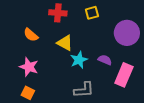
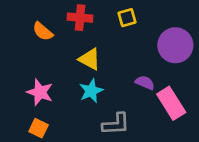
orange semicircle: (31, 35) -> (43, 31), moved
cyan star: (79, 60) -> (91, 91), moved
pink rectangle: (124, 75) -> (171, 103), turned -55

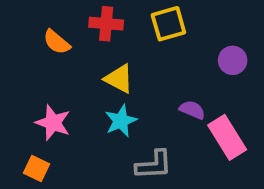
yellow square: (127, 18) -> (168, 24), size x1.4
purple circle: (175, 45) -> (233, 60), size x0.6
orange square: (39, 128) -> (37, 168), moved

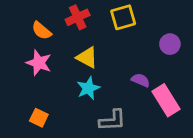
red cross: (106, 24) -> (78, 17), turned -30
pink star: (53, 123) -> (39, 63), moved
orange square: (37, 168) -> (39, 118), moved

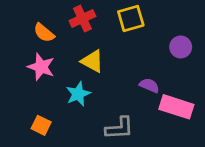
cyan star: (88, 88) -> (78, 94), moved
pink rectangle: (166, 100) -> (176, 107), turned -40

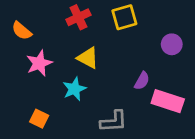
orange semicircle: (44, 33) -> (22, 31), moved
pink star: (41, 67) -> (39, 63), turned 30
purple semicircle: (149, 85) -> (142, 81), turned 96

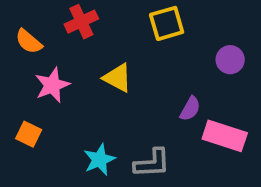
red cross: (78, 17) -> (81, 22), moved
cyan star: (74, 89) -> (99, 160), moved
orange square: (39, 119) -> (29, 134), moved

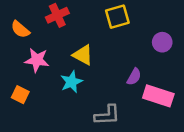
pink star: (52, 85) -> (37, 60), turned 30
cyan star: (99, 160) -> (71, 82), moved

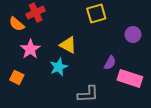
red cross: (57, 15) -> (36, 12), moved
pink star: (37, 60) -> (30, 49), turned 30

